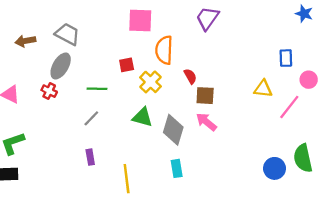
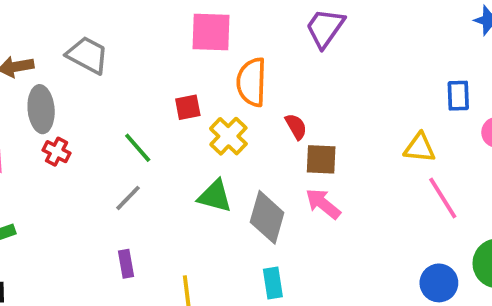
gray ellipse: (61, 66) -> (41, 109), moved, turned -35
green line: (97, 89) -> (138, 148), turned 48
pink line: (289, 107) -> (443, 198), moved, turned -70

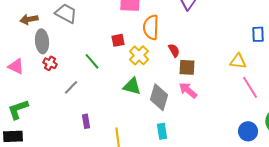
gray line: (128, 198) -> (71, 87), moved

